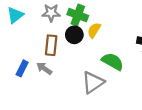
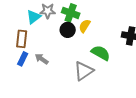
cyan triangle: (15, 15) -> (34, 17), moved
brown rectangle: (51, 45) -> (22, 39), moved

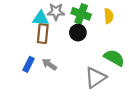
cyan triangle: (34, 17) -> (41, 18), turned 42
yellow semicircle: (85, 26) -> (109, 16), moved, turned 144
brown rectangle: (22, 39) -> (43, 34), moved

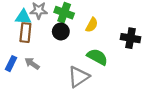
yellow semicircle: (109, 16) -> (92, 25), moved, turned 32

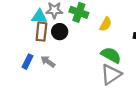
black circle: (61, 31) -> (60, 32), moved
gray triangle: (79, 77) -> (111, 74), moved

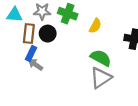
cyan triangle: (39, 17) -> (14, 15), moved
blue rectangle: (28, 62) -> (31, 53), moved

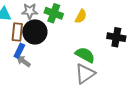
yellow semicircle: (95, 26) -> (81, 16), moved
black circle: (48, 34) -> (35, 32), size x1.5

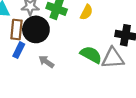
gray arrow: (23, 61) -> (46, 62), moved
gray triangle: (85, 74) -> (113, 58), moved, turned 30

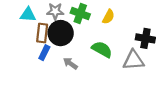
green semicircle: (91, 55) -> (102, 49), moved

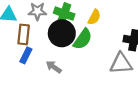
black circle: (61, 33) -> (62, 33), moved
green semicircle: (102, 49) -> (83, 39), moved, turned 96

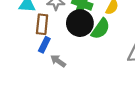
gray arrow: (54, 67) -> (58, 61), moved

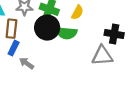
green semicircle: (101, 29) -> (67, 33), turned 60

